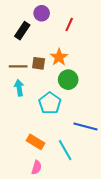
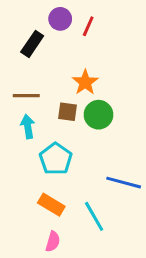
red line: (69, 24) -> (88, 26), moved
brown square: (39, 63) -> (68, 112), moved
cyan pentagon: (50, 103) -> (56, 159), moved

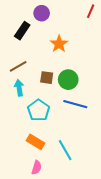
red line: (88, 26) -> (91, 11), moved
orange star: (85, 82) -> (59, 44), moved
brown line: (26, 96) -> (18, 66), turned -30
blue line: (124, 183) -> (75, 104), moved

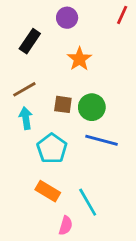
purple circle: (42, 13) -> (67, 18), moved
pink semicircle: (37, 167) -> (66, 226), moved

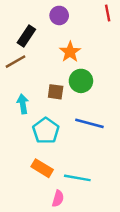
red line: (122, 15) -> (108, 13), turned -35
brown line: (24, 89) -> (16, 62), moved
green circle: (92, 107) -> (81, 81), moved
cyan line: (88, 202) -> (77, 178), turned -50

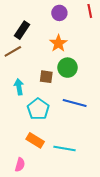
purple circle: (59, 15) -> (59, 13), moved
pink semicircle: (58, 199) -> (20, 165), moved

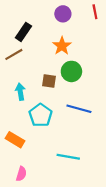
orange rectangle: (35, 140) -> (15, 140), moved

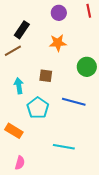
orange star: (62, 46) -> (58, 43), turned 30
green circle: (71, 71) -> (87, 67), moved

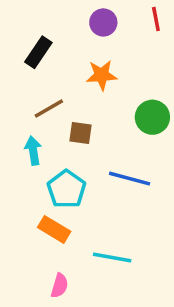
brown line: (13, 51) -> (49, 108), moved
orange rectangle: (14, 131) -> (54, 229), moved
pink semicircle: (20, 163) -> (59, 286), moved

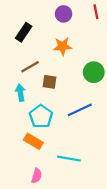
blue line: (130, 179) -> (80, 110), turned -40

